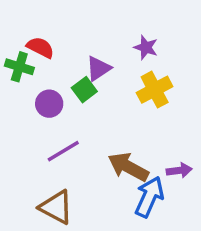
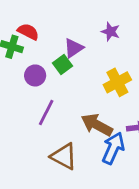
yellow cross: (155, 90) -> (117, 82), moved
purple line: (63, 151) -> (46, 112), turned -32
brown triangle: (56, 207) -> (64, 156), moved

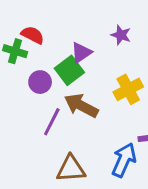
green square: (63, 65) -> (69, 70), size x1.4
brown arrow: (97, 125) -> (81, 106), moved
brown triangle: (64, 156) -> (71, 169), turned -32

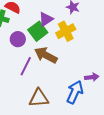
yellow cross: (128, 89) -> (66, 31), moved

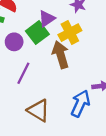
brown arrow: (46, 55) -> (61, 55), moved, turned 45
brown triangle: (39, 98) -> (39, 110), turned 35

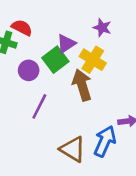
yellow cross: (70, 33) -> (93, 60), turned -30
brown triangle: (39, 110) -> (73, 149), moved

